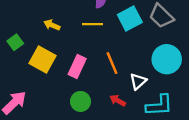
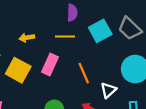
yellow arrow: (52, 25) -> (27, 38), turned -32
pink rectangle: (77, 67) -> (50, 64), moved

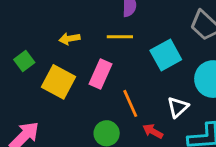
cyan square: (100, 31) -> (166, 55), moved
orange line: (84, 73) -> (130, 103), moved

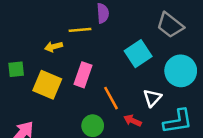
yellow line: (120, 37) -> (80, 30), moved
green square: (24, 61) -> (16, 69), turned 36

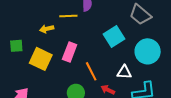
white triangle: (152, 98) -> (124, 72), turned 49

